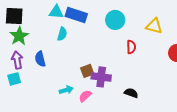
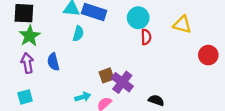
red semicircle: (131, 47) -> (146, 37), moved
purple cross: (101, 77) -> (122, 82), turned 30
cyan square: (14, 79) -> (25, 97), moved

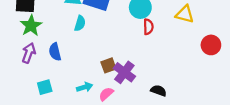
purple arrow: (27, 63) -> (29, 53), turned 30
cyan square: (25, 97) -> (45, 87), moved

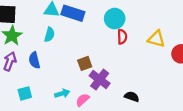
yellow triangle: (185, 14) -> (156, 39), moved
cyan semicircle: (80, 23) -> (49, 35), moved
brown square: (108, 65) -> (85, 63), moved

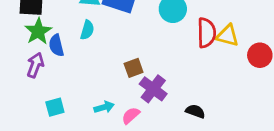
red semicircle: (122, 37) -> (207, 33), moved, size x1.5
blue semicircle: (34, 60) -> (56, 45), moved

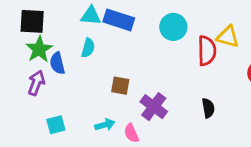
yellow triangle: (228, 36) -> (228, 37), moved
brown square: (134, 68) -> (120, 86), moved, turned 30
black semicircle: (195, 111) -> (208, 108), moved, turned 60
pink semicircle: (131, 116) -> (131, 133), turned -72

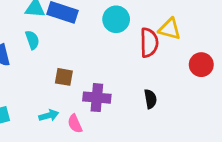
cyan semicircle: (88, 48) -> (32, 40), turned -36
purple cross: (154, 107) -> (97, 98), turned -32

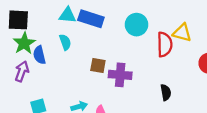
brown square: (64, 77) -> (98, 66), moved
purple cross: (97, 98) -> (120, 75), moved

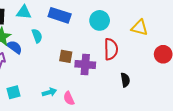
cyan triangle: (67, 15) -> (24, 12), moved
red semicircle: (165, 44) -> (111, 49), moved
blue semicircle: (39, 55) -> (15, 47), turned 140

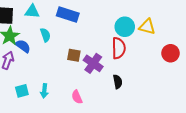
cyan circle: (100, 20) -> (125, 27), moved
purple cross: (85, 65) -> (93, 63), turned 30
black semicircle: (125, 80) -> (118, 82), moved
cyan arrow: (49, 92) -> (44, 91), moved, turned 112

